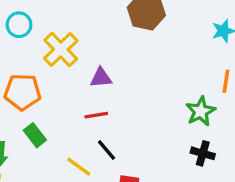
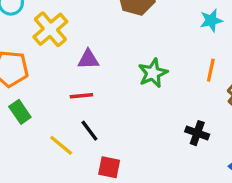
green star: (201, 111) -> (153, 73), moved
black cross: (203, 153) -> (197, 133), moved

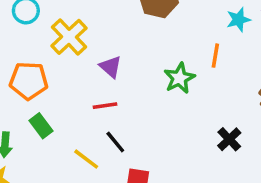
purple triangle: (88, 59) -> (111, 67), turned 45
orange line: (211, 70) -> (215, 56), moved
black cross: (197, 133) -> (229, 139), turned 30

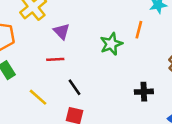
black cross: (229, 139) -> (144, 92), turned 36
black line: (115, 142) -> (75, 87), moved

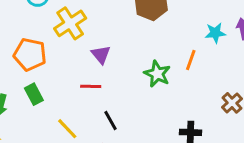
green star: (111, 44) -> (157, 74), turned -30

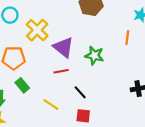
purple triangle: (101, 54) -> (63, 47), size x1.5
green star: (157, 74) -> (94, 56), moved

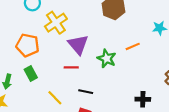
orange line: (127, 38) -> (133, 46), moved, turned 48
black line: (80, 92) -> (86, 92), turned -48

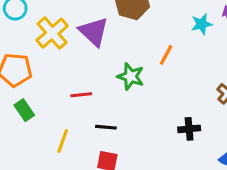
purple triangle: (78, 45) -> (94, 32), moved
orange line: (133, 46) -> (166, 55), turned -32
yellow line: (55, 98) -> (63, 141), turned 70

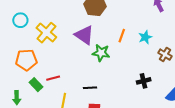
cyan star: (202, 24) -> (145, 37), moved
purple triangle: (94, 32) -> (84, 35), moved
red line: (81, 95) -> (53, 78), moved

